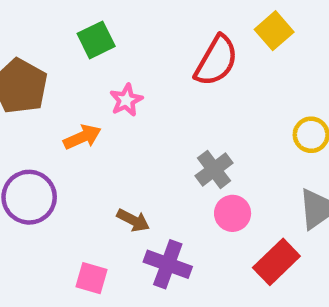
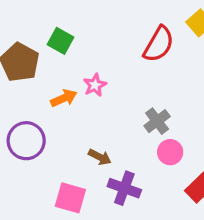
green square: (96, 40) -> (61, 41), moved, turned -35
pink star: (126, 100) -> (95, 85), moved
pink square: (92, 278) -> (70, 198), size x1.4

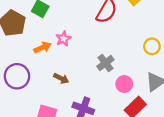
pink circle: (170, 152) -> (124, 84), moved
brown arrow: (100, 157) -> (61, 78), moved

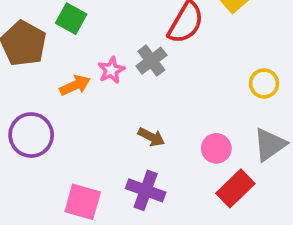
gray cross: (105, 63) -> (151, 61), moved
brown arrow: (61, 78) -> (151, 137), moved

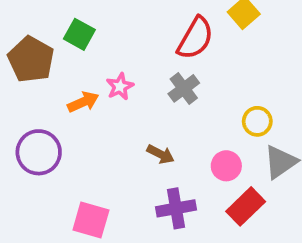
gray cross: (151, 61) -> (184, 88), moved
yellow circle: (264, 83) -> (257, 121), moved
purple cross: (146, 190) -> (176, 208), moved, turned -30

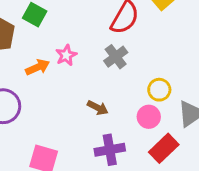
yellow circle: (257, 121) -> (159, 90), moved

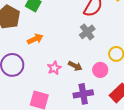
pink star: (66, 55) -> (54, 68), moved
pink circle: (149, 117) -> (100, 70), moved

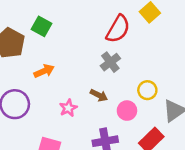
brown arrow: (75, 66) -> (99, 95), moved

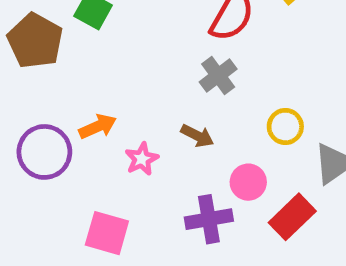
orange arrow: (44, 71) -> (98, 126), moved
pink circle: (127, 111) -> (248, 182), moved

